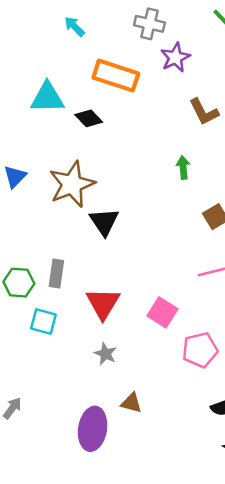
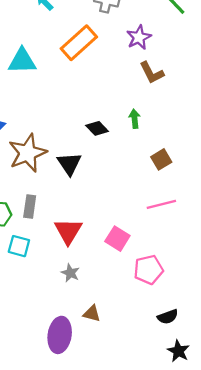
purple star: (175, 57) -> (139, 37), moved
orange rectangle: (116, 76) -> (79, 43), turned -60
black diamond: (89, 118) -> (97, 128), moved
brown star: (72, 184) -> (28, 153), moved

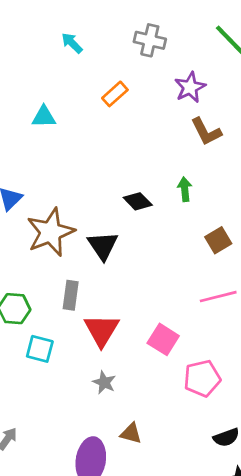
orange rectangle: (79, 43) -> (115, 94), size x0.6
cyan triangle: (22, 61) -> (44, 117), size x0.7
gray rectangle: (30, 207) -> (71, 295), moved

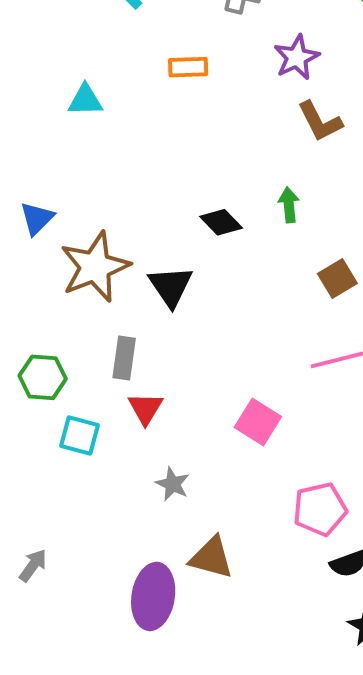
orange rectangle: (115, 94) -> (188, 67), turned 40
red triangle: (101, 330) -> (145, 408), moved, size x0.7
pink pentagon: (202, 378) -> (320, 509), moved
brown triangle: (131, 433) -> (211, 558), size x1.4

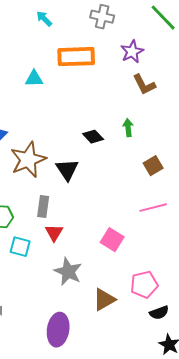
orange rectangle: (188, 67) -> (76, 57), size x1.8
cyan triangle: (85, 100) -> (34, 79), moved
gray star: (173, 484) -> (68, 272), size x1.6
brown triangle: (211, 558) -> (104, 300), moved, turned -45

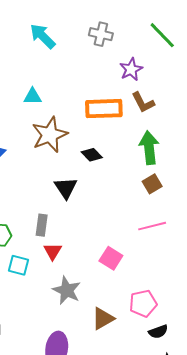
cyan arrow: (44, 19) -> (43, 36), size x1.6
orange rectangle: (76, 57) -> (104, 109), moved
green arrow: (128, 128) -> (149, 148), moved, size x1.8
brown star: (28, 160) -> (50, 135), moved

